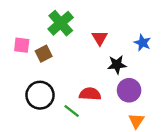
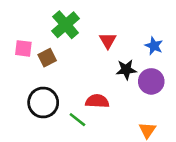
purple circle: (129, 90) -> (151, 81), moved

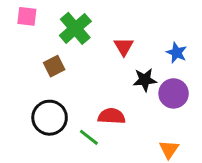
pink square: (23, 48) -> (27, 16), moved

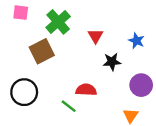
brown square: (54, 66) -> (42, 51), size x1.5
purple circle: (174, 93) -> (141, 85), moved
black circle: (50, 118) -> (24, 92), moved

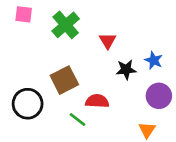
blue star: (136, 41) -> (154, 60), moved
brown square: (42, 51) -> (64, 80), moved

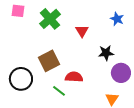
blue star: (154, 60) -> (117, 19), moved
black star: (126, 70) -> (106, 53), moved

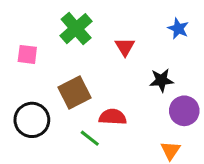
pink square: (18, 11) -> (27, 54), moved

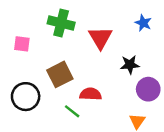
green cross: (76, 29) -> (61, 23), turned -35
red triangle: (125, 47) -> (100, 38), size x1.5

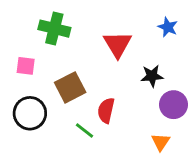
green cross: (61, 23) -> (54, 29), moved
pink square: (22, 44) -> (26, 66), moved
red semicircle: (91, 94) -> (106, 110), turned -80

